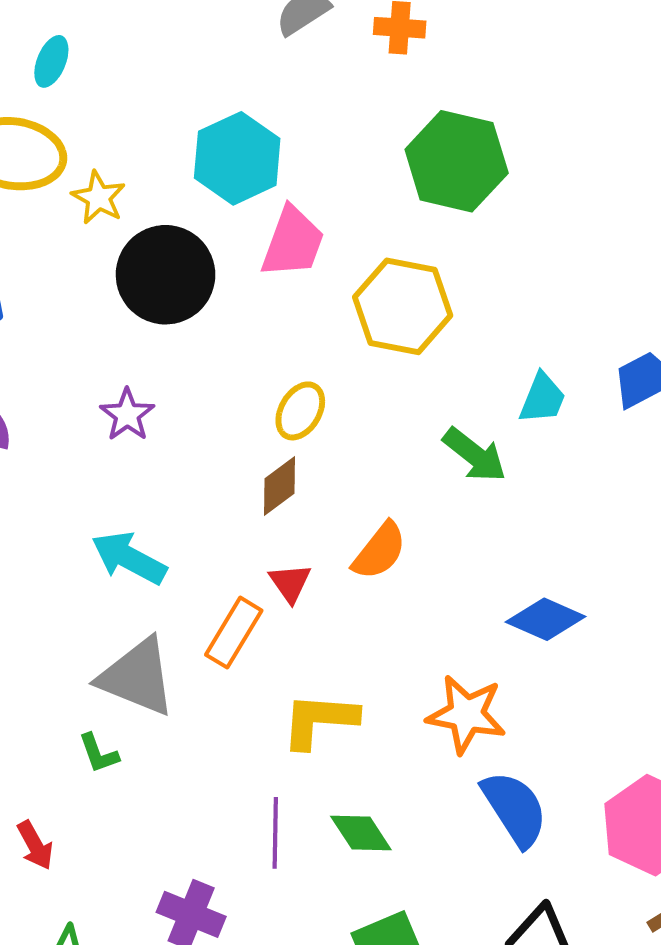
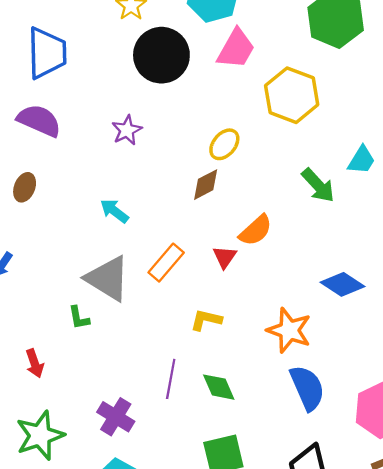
cyan arrow: (129, 558) -> (114, 211), size x0.7
red triangle: (290, 583) -> (225, 257), moved
yellow L-shape: (319, 720) -> (206, 320), size x0.7

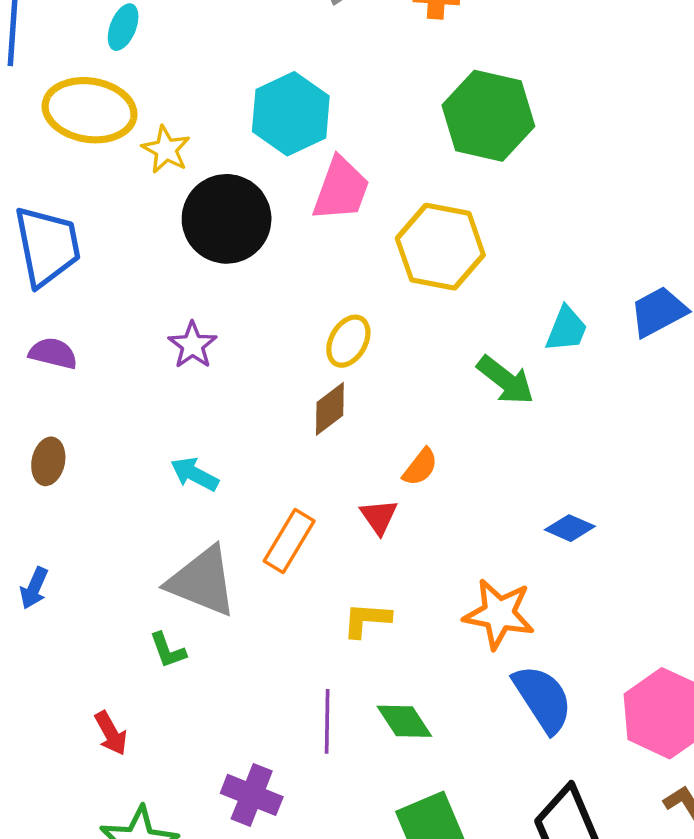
purple semicircle: (39, 120) -> (53, 353), size x0.7
orange semicircle: (256, 230) -> (420, 467), size x0.7
blue diamond: (342, 284) -> (570, 528), size x0.7

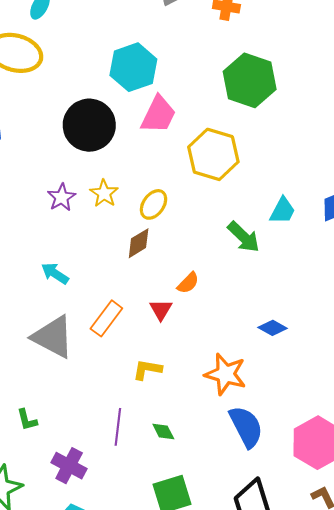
yellow star: (166, 150) -> (104, 193), moved
green L-shape: (168, 650) -> (27, 420), moved
green diamond: (404, 721) -> (163, 431), size x0.7

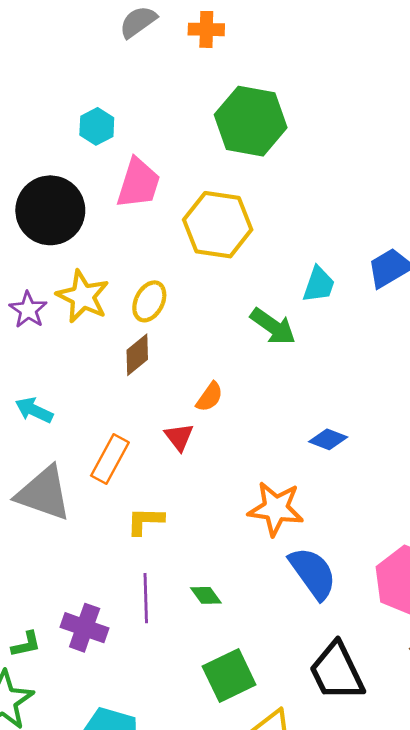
cyan hexagon: (133, 67) -> (97, 126), size x0.6
yellow star: (104, 193) -> (83, 296), size x1.4
yellow L-shape: (147, 370) -> (145, 521), moved
green L-shape: (27, 420) -> (26, 644), moved, turned -80
purple cross: (69, 466) -> (85, 628), moved

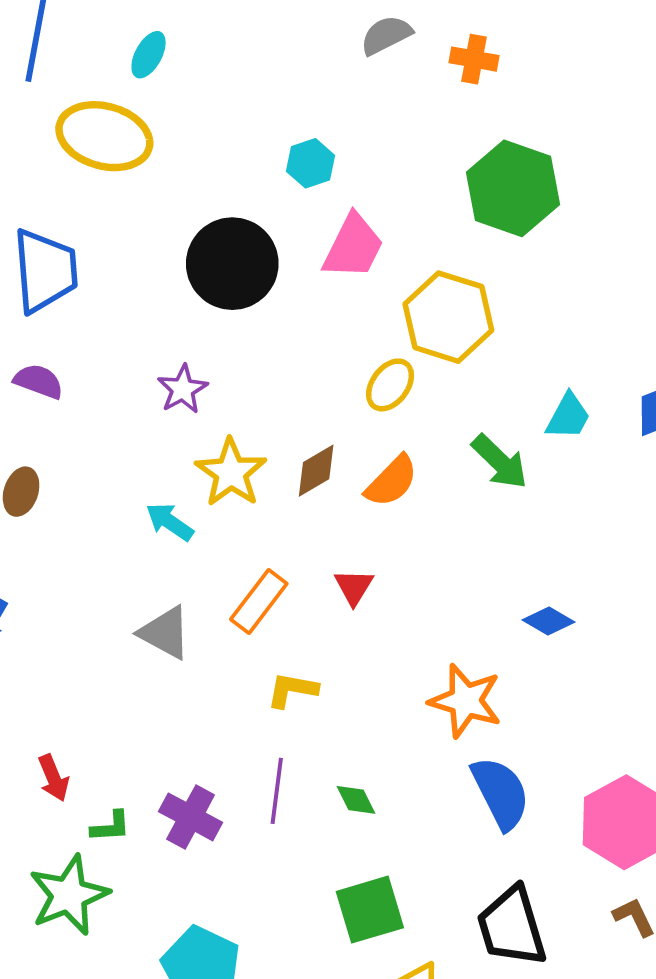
yellow star: (83, 296) -> (231, 473), moved
yellow ellipse: (149, 301) -> (390, 385), moved
orange semicircle: (210, 397) -> (392, 481), moved, size x1.4
gray triangle: (44, 493) -> (165, 633), size x0.7

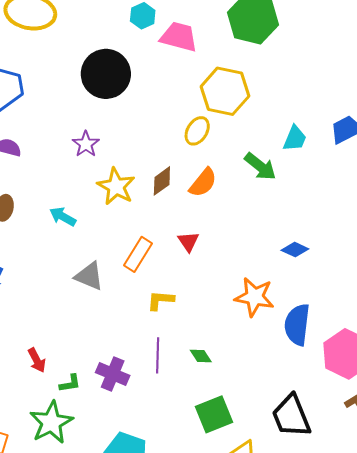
pink trapezoid: (353, 246) -> (179, 37), moved, turned -96
cyan arrow: (170, 522) -> (63, 217), moved
blue semicircle: (501, 793) -> (297, 325), moved, turned -141

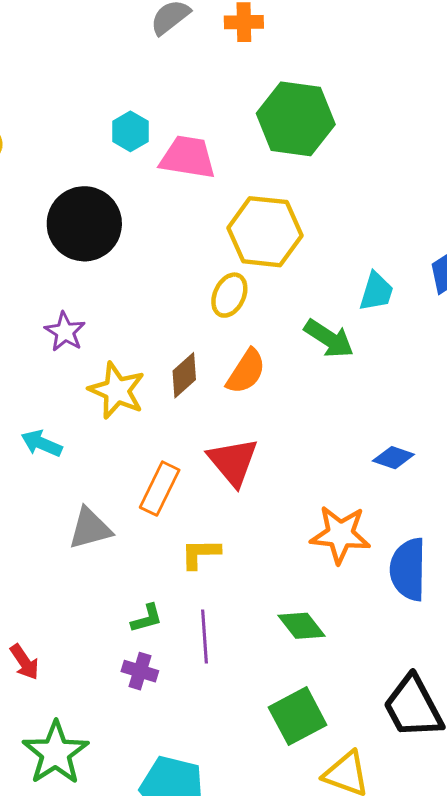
red triangle: (188, 242) -> (233, 462), size x1.6
gray triangle: (89, 276) -> (90, 529), turned -32
green diamond: (201, 356) -> (302, 626), moved, size x1.4
purple cross: (113, 374) -> (140, 671), size x0.7
green L-shape: (70, 383) -> (147, 618), moved

